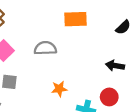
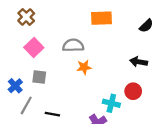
orange star: (59, 89) -> (84, 67), moved

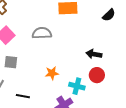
black arrow: (139, 62) -> (94, 54), moved
orange star: (84, 67) -> (52, 73), moved

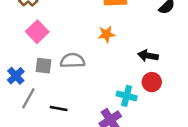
gray semicircle: (42, 33) -> (72, 61), moved
orange star: (52, 73) -> (106, 34), moved

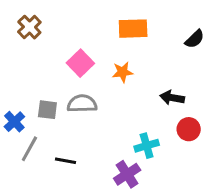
pink square: (37, 32) -> (80, 63), moved
red circle: (152, 82) -> (189, 129), moved
cyan cross: (127, 96) -> (147, 146), turned -30

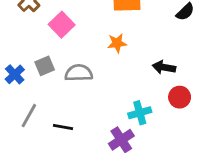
pink square: (80, 63) -> (62, 25), moved
gray square: (47, 110) -> (45, 66), moved, turned -30
blue cross: (14, 122) -> (15, 74), moved

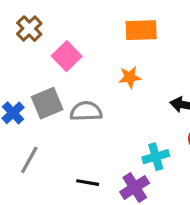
gray square: (45, 66) -> (47, 103), size x1.4
black line: (63, 127) -> (88, 183), moved

